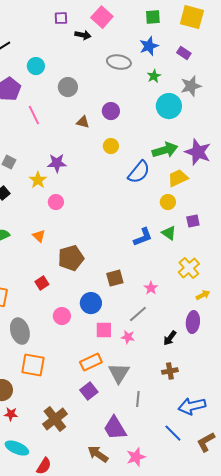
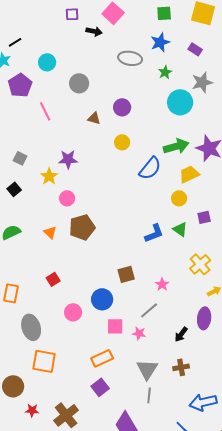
brown pentagon: (71, 258) -> (82, 227), moved
gray triangle: (119, 373) -> (147, 369), moved
red star: (11, 414) -> (32, 410), moved

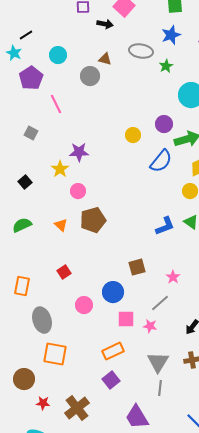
green star: (165, 72) -> (166, 66), moved
purple circle: (122, 107) -> (164, 124), moved
brown triangle: (94, 118) -> (105, 59), moved
gray square: (20, 158) -> (31, 133), moved

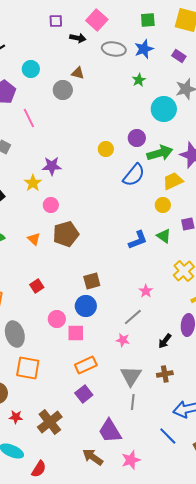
gray ellipse: (141, 51) -> (114, 49), moved
brown square: (137, 267) -> (92, 281), moved
pink square: (126, 319) -> (76, 333), moved

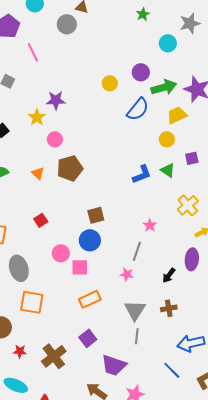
cyan circle: (164, 109) -> (168, 43), size x0.7
gray line: (133, 317) -> (137, 251), turned -30
purple square: (84, 394) -> (88, 338), moved
purple trapezoid: (110, 431) -> (114, 365), turned -40

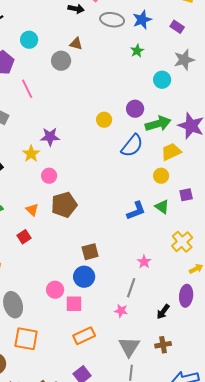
red square: (41, 220) -> (24, 237), moved

